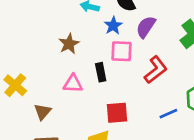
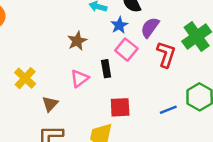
pink square: (122, 51) -> (126, 50), turned 35
red L-shape: (156, 70) -> (166, 54), moved, turned -36
pink triangle: (73, 84) -> (80, 78), turned -42

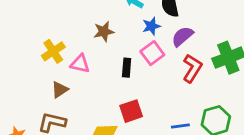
yellow cross: (25, 78) -> (53, 51), moved
pink triangle: (80, 78) -> (80, 64), moved, turned 36
red square: (120, 107) -> (131, 111), turned -30

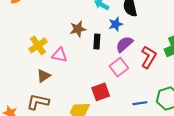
purple semicircle: (182, 36) -> (124, 44), moved
pink square: (152, 53) -> (119, 67), moved
black rectangle: (127, 68) -> (97, 42), moved

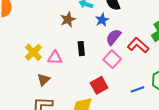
brown star: (78, 29) -> (68, 20), moved
black rectangle: (97, 42) -> (81, 49), moved
red L-shape: (149, 57) -> (138, 45), turned -70

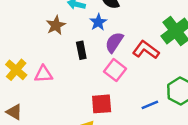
black rectangle: (81, 49) -> (81, 50), moved
brown triangle: (44, 80) -> (14, 112), moved, turned -40
red square: (99, 85) -> (102, 104), turned 30

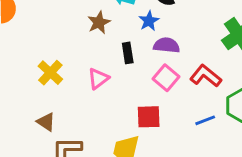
purple semicircle: (114, 42) -> (167, 45), turned 60
red L-shape: (146, 50) -> (206, 76), moved
pink triangle: (43, 74) -> (98, 79), moved, turned -36

